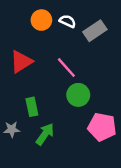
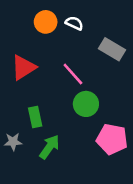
gray rectangle: (95, 31) -> (112, 49), moved, turned 65

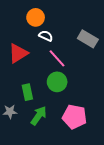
white semicircle: (74, 23) -> (46, 36), moved
green circle: (86, 104) -> (57, 82), moved
pink pentagon: (112, 139) -> (74, 117), moved

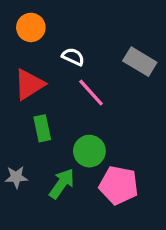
orange circle: (36, 17) -> (31, 27), moved
green circle: (57, 82) -> (89, 151), moved
green rectangle: (27, 92) -> (42, 128), moved

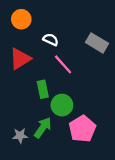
green rectangle: (42, 128) -> (43, 89), moved
gray star: (16, 177) -> (20, 136), moved
pink pentagon: (119, 185) -> (82, 129), turned 30

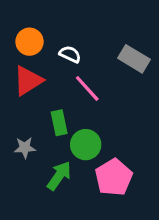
orange circle: (21, 19) -> (30, 42), moved
gray star: (20, 136) -> (25, 148), moved

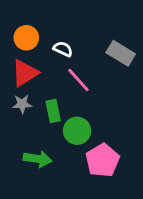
gray star: (25, 148) -> (22, 104), moved
green arrow: (59, 176) -> (38, 159), moved, turned 64

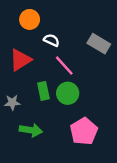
orange circle: (26, 38) -> (30, 19), moved
gray star: (22, 104) -> (12, 102), moved
green circle: (77, 131) -> (68, 93), moved

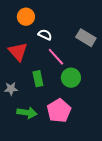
red triangle: (20, 60) -> (18, 52), turned -40
green circle: (68, 93) -> (71, 78), moved
pink pentagon: (84, 131) -> (59, 111), moved

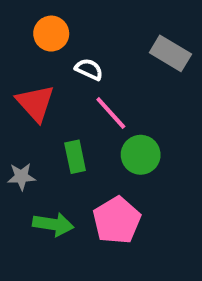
gray rectangle: (86, 38) -> (170, 53), moved

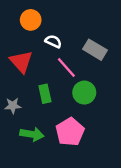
gray rectangle: (170, 53) -> (95, 50), moved

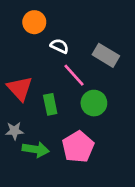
red triangle: (21, 62) -> (20, 88), moved
gray star: (13, 106) -> (14, 131), moved

